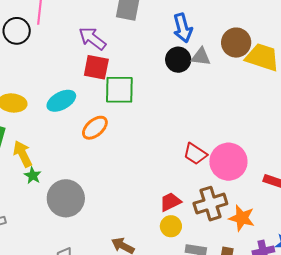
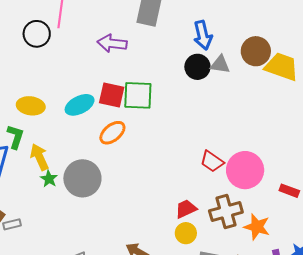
purple arrow: (92, 38) -> (112, 43), turned -32
red square: (96, 67) -> (112, 95), moved
gray circle: (66, 198) -> (82, 178), moved

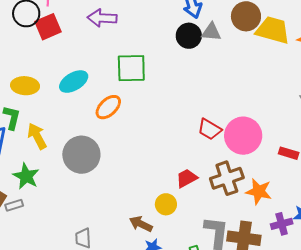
red square: (112, 95) -> (48, 27), moved, turned -32
green star: (49, 179) -> (26, 176), moved, size x1.5
yellow circle: (186, 233) -> (166, 204), moved

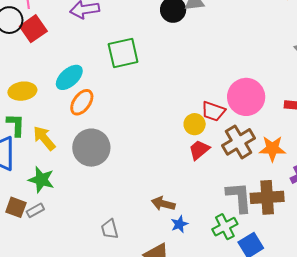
orange ellipse: (108, 107) -> (82, 102), moved
red trapezoid: (210, 129) -> (213, 111), moved
yellow circle: (166, 204) -> (195, 124), moved

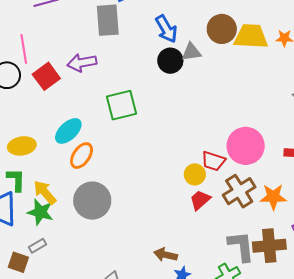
red square: (33, 29) -> (46, 76), moved
green star: (41, 180) -> (40, 212), moved
gray rectangle: (35, 210) -> (37, 246), moved

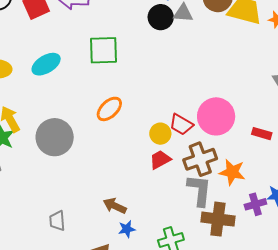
orange ellipse: (82, 156) -> (109, 109), moved
gray L-shape: (241, 246) -> (199, 190), moved

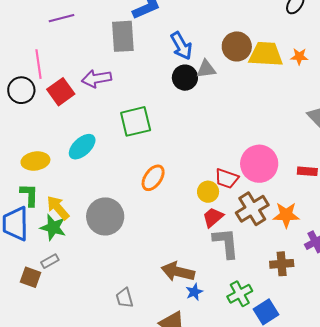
gray L-shape: (199, 190) -> (226, 243), moved
brown arrow: (115, 206) -> (178, 272), size x1.4
brown cross: (218, 219) -> (282, 264), size x0.7

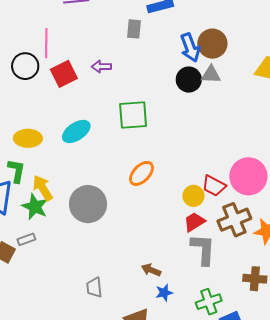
gray rectangle: (123, 36) -> (134, 29), size x0.6
brown circle: (237, 46) -> (212, 44), moved
purple arrow: (96, 79) -> (101, 67), size x0.7
brown arrow: (178, 272) -> (151, 270), size x0.6

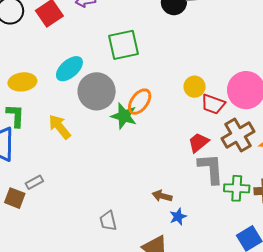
yellow arrow: (43, 188) -> (60, 127), moved
yellow circle: (193, 196) -> (195, 87), moved
gray circle: (88, 204) -> (97, 91), moved
green star: (35, 207) -> (124, 116), moved
green cross: (209, 302) -> (237, 188), moved, turned 30

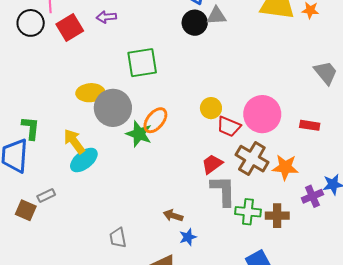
cyan ellipse: (69, 69) -> (84, 160), moved
yellow ellipse: (22, 82) -> (90, 93), moved
brown cross: (238, 135) -> (252, 159), turned -32

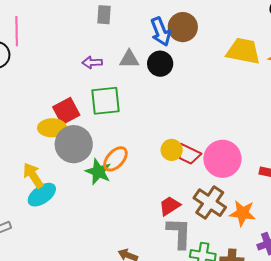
gray triangle: (216, 16) -> (129, 59), moved
purple arrow: (106, 17) -> (92, 62), moved
red square: (70, 27) -> (66, 111), moved
red trapezoid: (229, 126) -> (189, 154), moved

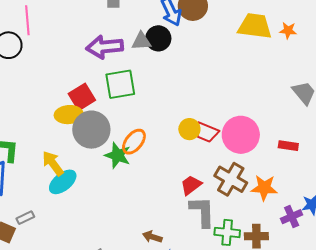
purple arrow: (92, 62) -> (105, 47), size x1.8
black circle: (160, 64) -> (158, 38), moved

